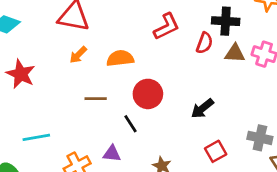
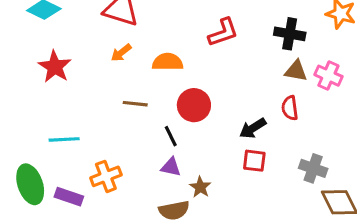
red semicircle: (204, 43) -> (290, 108), moved, turned 145
red square: (216, 151) -> (254, 161), moved, turned 30
purple triangle: (112, 154) -> (171, 167), moved

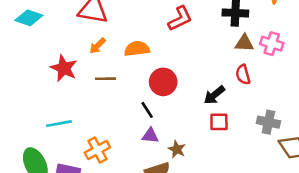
red star: (55, 67) -> (64, 68), moved
brown line: (135, 104) -> (105, 79), moved

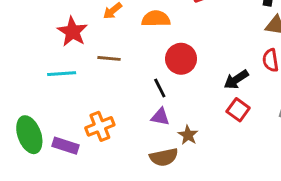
brown line: (105, 79) -> (109, 58), moved
red square: (219, 122) -> (238, 110), turned 30
cyan line: (59, 124) -> (62, 74), moved

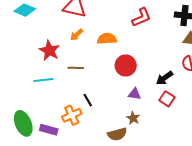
black line: (160, 88) -> (88, 100), moved
purple triangle: (160, 117) -> (135, 94), moved

